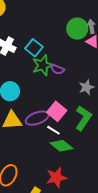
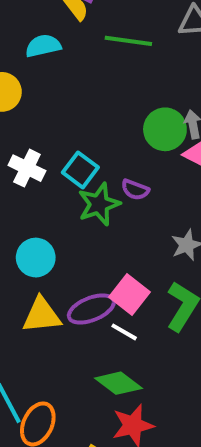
purple semicircle: (58, 69) -> (135, 190), moved
green diamond: (61, 146) -> (118, 383), moved

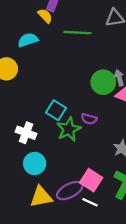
white cross: (27, 168) -> (26, 133), moved

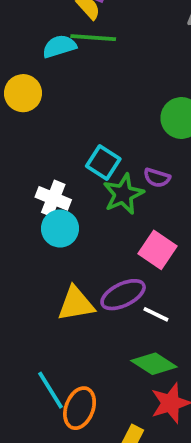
green line: (77, 33) -> (93, 38), moved
cyan circle: (35, 164) -> (60, 229), moved
pink square: (91, 180) -> (158, 250), moved

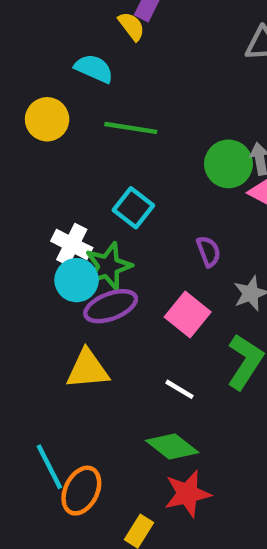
green line: (93, 38) -> (131, 128), moved
cyan semicircle: (59, 46) -> (94, 69), turned 36
purple semicircle: (157, 178) -> (209, 251), moved, turned -132
green star: (123, 194) -> (108, 266), moved
purple ellipse: (123, 295) -> (111, 306), moved

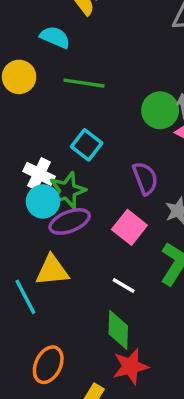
purple semicircle: (209, 251) -> (145, 178), size x1.4
green diamond: (172, 446) -> (118, 330), turned 54
cyan line: (49, 467) -> (25, 297), moved

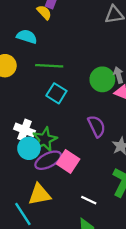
cyan square: (87, 145) -> (56, 93), moved
pink square: (129, 227) -> (68, 162), moved

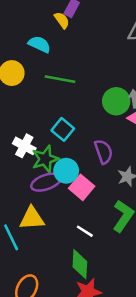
cyan square: (56, 93) -> (63, 129), moved
cyan circle: (29, 148) -> (66, 171), moved
pink square: (68, 162) -> (82, 187), moved

